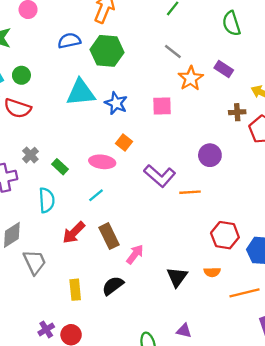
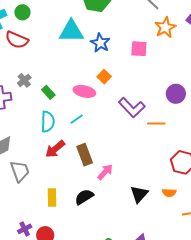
cyan semicircle: (47, 200) -> (48, 122), moved

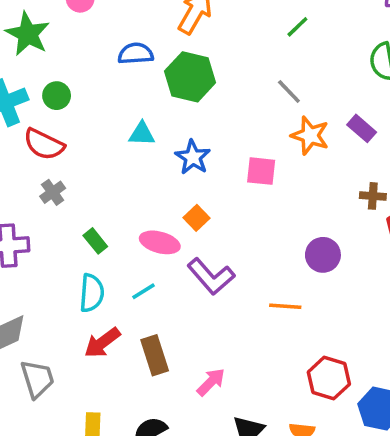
orange star: (165, 27) -> (310, 135), turned -30
cyan triangle: (71, 31) -> (142, 134), size x0.6
gray cross: (24, 80) -> (53, 192), moved
purple L-shape: (132, 107) -> (211, 276), moved
pink arrow: (105, 172) -> (211, 382), moved

